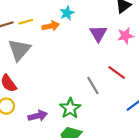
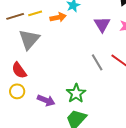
gray line: (93, 86) -> (97, 62), moved
purple arrow: (38, 116) -> (46, 100), turned 36

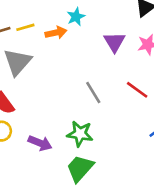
gray line: (97, 62) -> (93, 92), moved
green star: (76, 93) -> (80, 134), turned -30

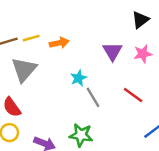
cyan star: (76, 17) -> (79, 78), moved

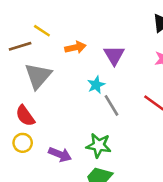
yellow line: (31, 38) -> (42, 31), moved, turned 49
purple triangle: (112, 51) -> (114, 55), moved

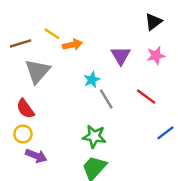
yellow line: (42, 31) -> (52, 34), moved
purple triangle: (114, 55) -> (121, 56), moved
purple arrow: (60, 154) -> (36, 156), moved

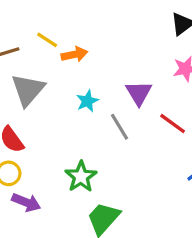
purple triangle: (121, 56) -> (139, 93), moved
cyan star: (92, 80) -> (87, 101), moved
green star: (94, 136) -> (81, 177), moved, turned 30

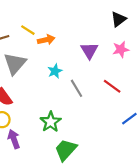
purple triangle: (139, 93) -> (89, 51), moved
purple arrow: (26, 202) -> (14, 139), turned -132

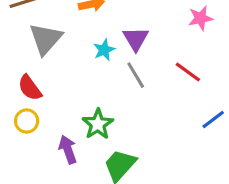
purple triangle: (89, 51) -> (136, 39), moved
purple arrow: (14, 139) -> (68, 149), moved

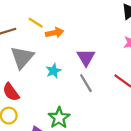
cyan star: (104, 50) -> (53, 71), moved

